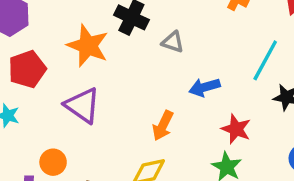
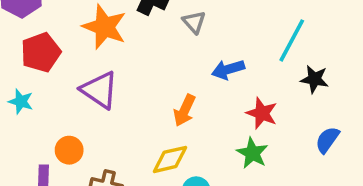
gray triangle: (173, 42) -> (194, 22), turned 30

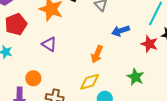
purple triangle: (99, 90) -> (49, 44), size x0.7
red star: (262, 113) -> (149, 44), moved

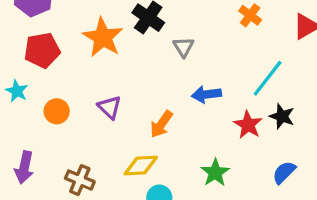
purple triangle: (49, 44) -> (110, 107), moved
orange circle: (33, 78) -> (57, 111), moved

